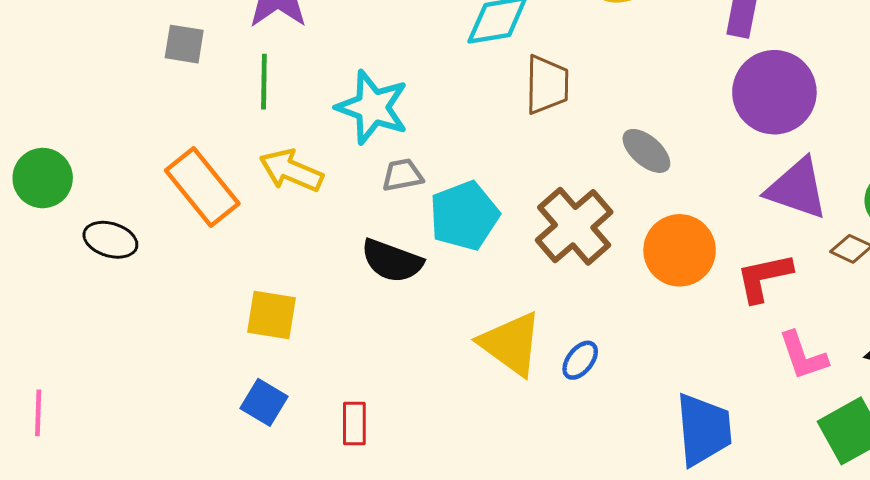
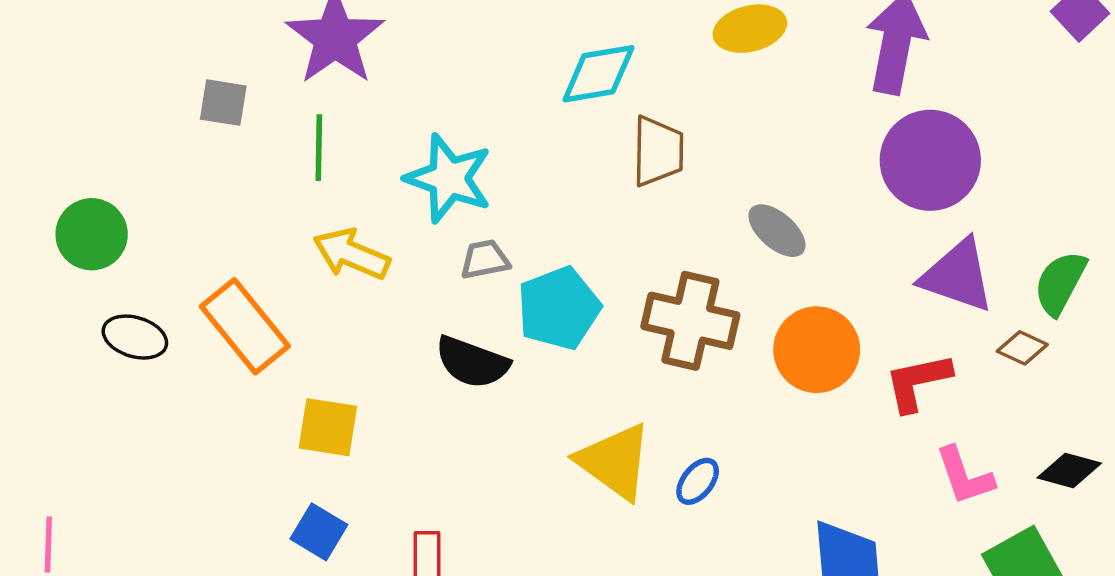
green circle: (43, 178) -> (92, 234), moved
orange rectangle: (202, 187) -> (245, 326), moved
brown cross: (574, 226) -> (690, 321), turned -36

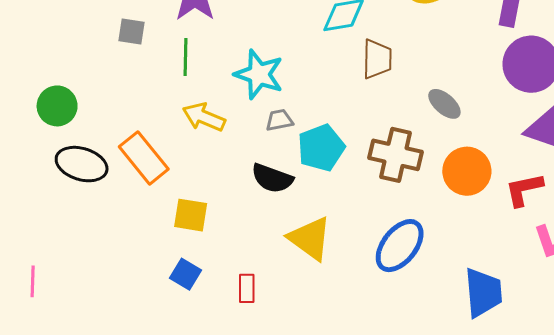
black ellipse: (135, 337) -> (82, 164), size x1.4
yellow triangle: (615, 461) -> (310, 238), moved
blue ellipse: (698, 481) -> (400, 246), size x2.0

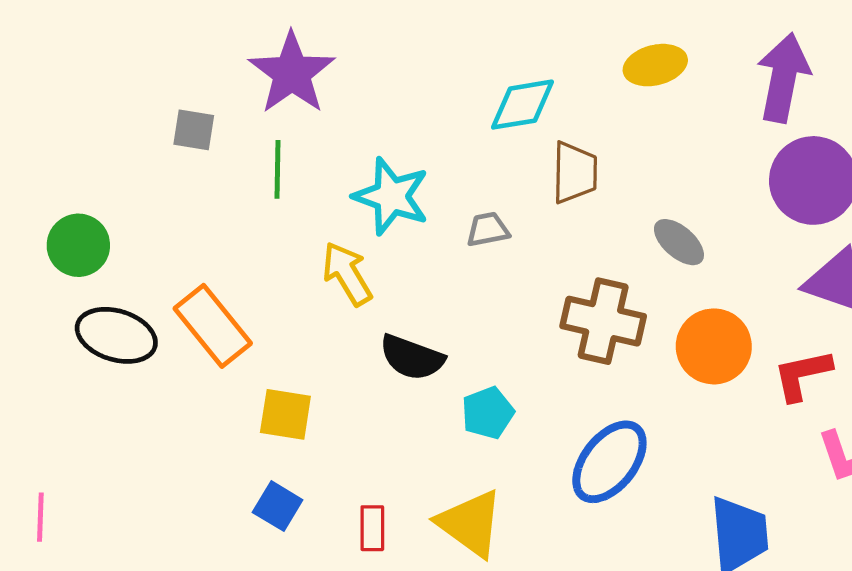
yellow arrow: (204, 117) -> (347, 274), moved, turned 36
gray trapezoid: (279, 120) -> (488, 229), moved
cyan pentagon: (321, 148) -> (488, 413), moved, size x0.7
yellow triangle: (310, 238) -> (470, 523), moved

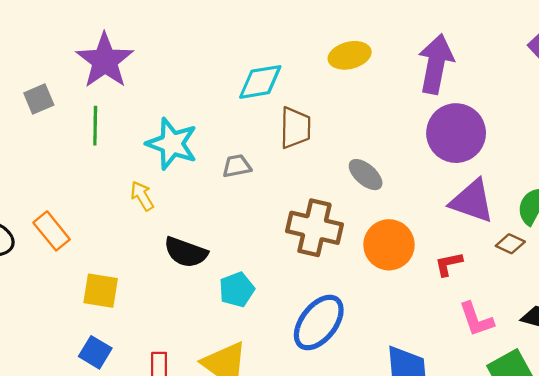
gray square: (194, 130) -> (39, 99), turned -32
yellow arrow: (347, 274) -> (142, 196), size x0.7
orange rectangle: (213, 326) -> (52, 231), size x0.7
red L-shape: (802, 375) -> (449, 264), size x0.7

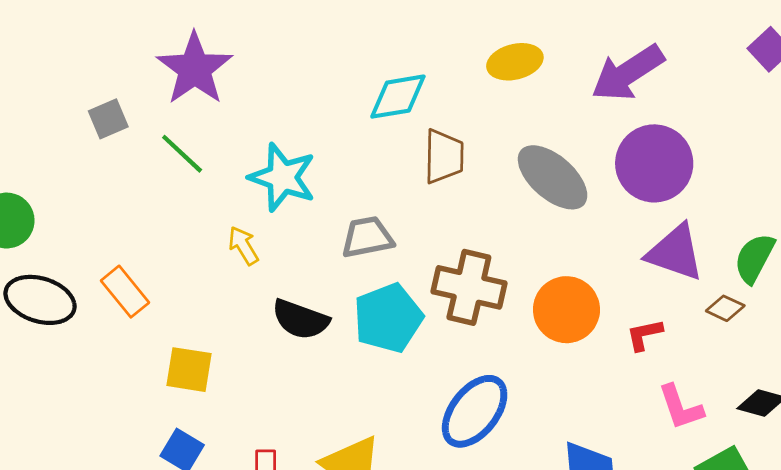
purple arrow: (436, 64) -> (628, 73), turned -134
green line: (95, 126) -> (182, 154), turned -48
gray trapezoid: (237, 166) -> (367, 237), moved, size x1.4
gray ellipse: (366, 175) -> (553, 177), moved, size x1.6
cyan pentagon: (237, 290) -> (388, 318), moved, size x1.5

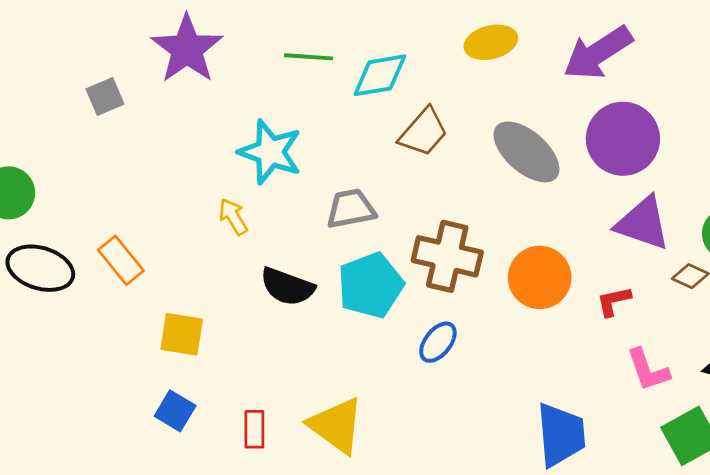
green line: (182, 154) -> (308, 57), moved, turned -39
brown trapezoid: (444, 156) -> (423, 132), turned 40
blue ellipse: (475, 411) -> (438, 342), moved, size x0.6

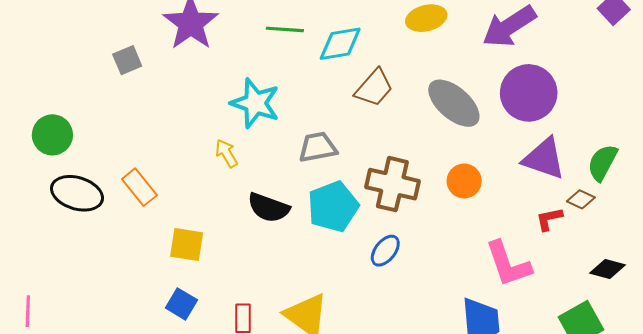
orange circle: (540, 277) -> (464, 181), moved, size x0.7
red L-shape: (614, 301) -> (549, 219), moved
pink L-shape: (648, 370) -> (508, 264), moved, size x1.4

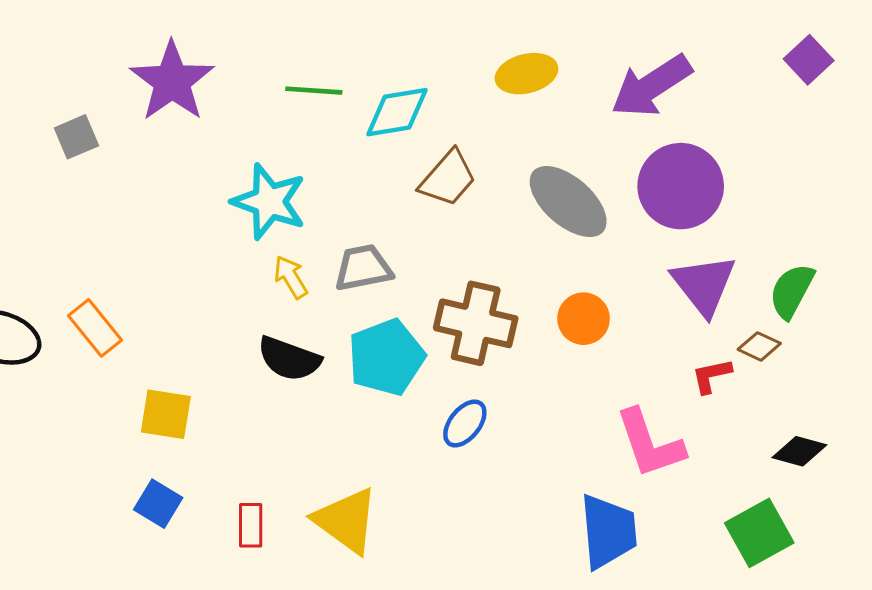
yellow arrow: (227, 153) -> (291, 277), moved
purple triangle: (544, 158) -> (704, 285), turned 33

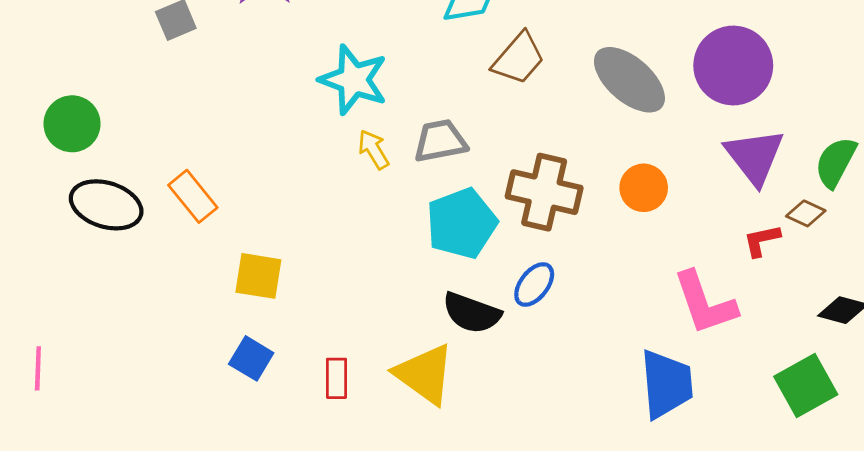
black semicircle: (289, 359) -> (472, 313), moved

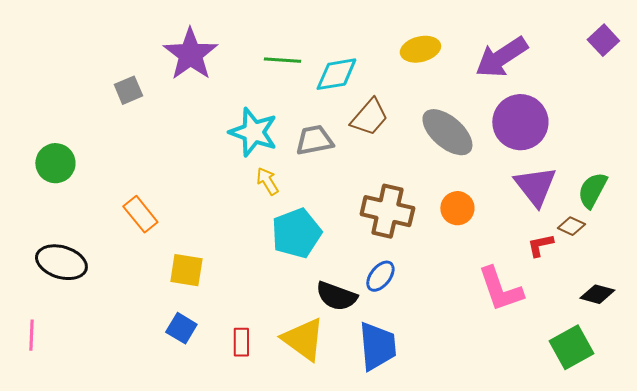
gray trapezoid: (440, 141) -> (314, 140), moved
black ellipse: (106, 205) -> (61, 262), moved
cyan pentagon: (462, 223) -> (296, 233), moved
blue trapezoid: (666, 384) -> (377, 346), moved

